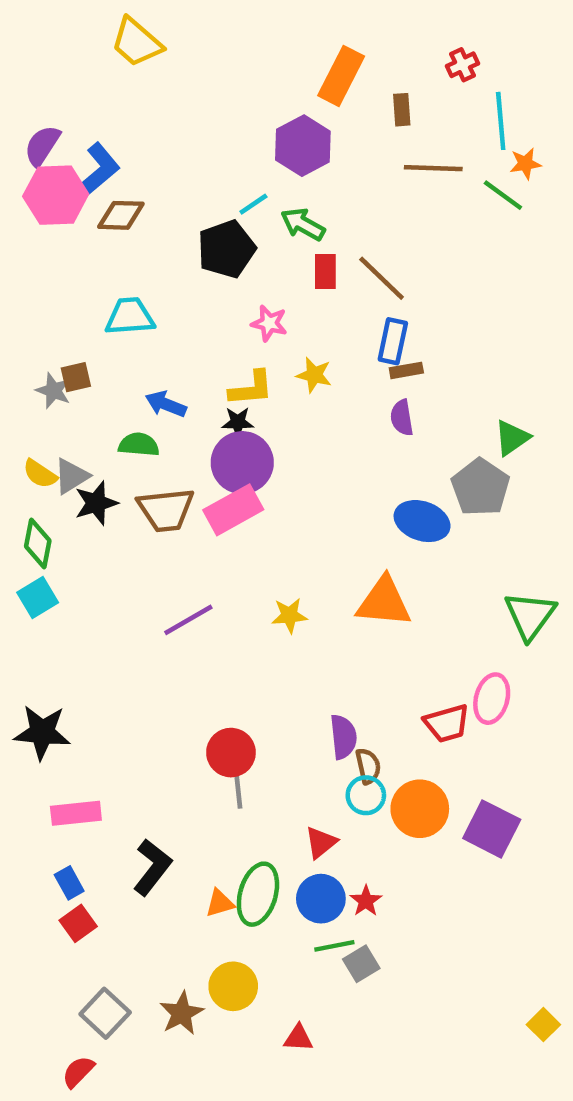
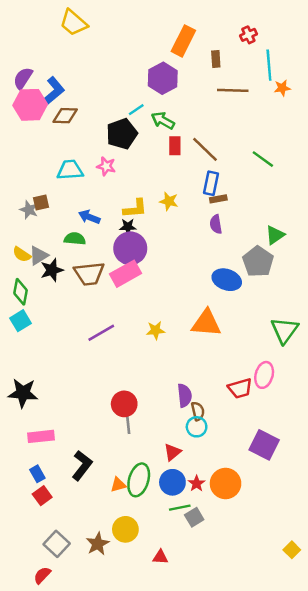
green line: (503, 195) -> (263, 159), moved
pink star: (269, 323) -> (106, 166), moved
orange circle: (420, 809) -> (226, 484), moved

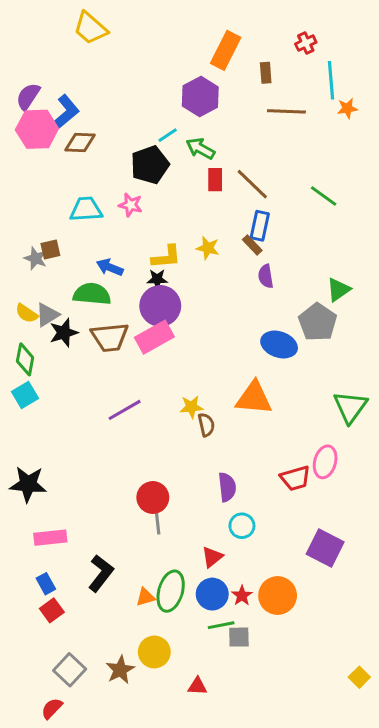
brown rectangle: (218, 199) -> (252, 245), moved, turned 56
green semicircle: (75, 239) -> (92, 294), size x1.4
brown semicircle: (198, 411) -> (206, 425), moved
gray square: (194, 517) -> (239, 637), turned 30

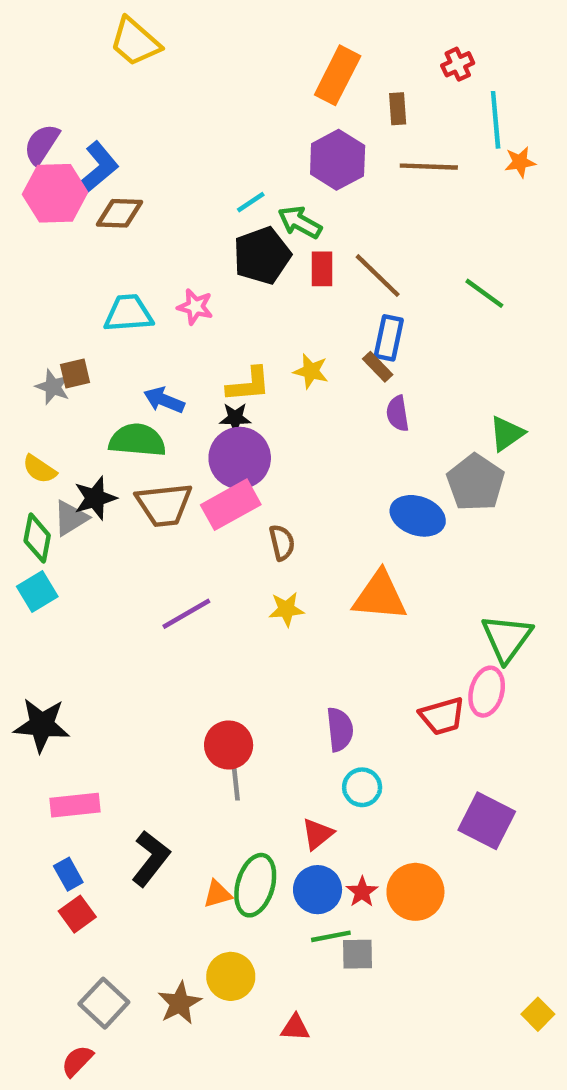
purple hexagon: (200, 97) -> (338, 160), moved
black pentagon: (150, 165) -> (262, 256), moved
gray triangle: (47, 315) -> (71, 518), moved
green triangle: (350, 407) -> (507, 638), moved
brown semicircle: (206, 425) -> (282, 543), moved

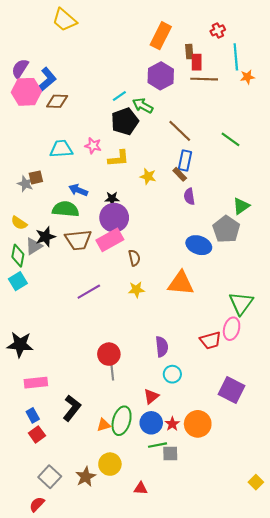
red rectangle: (322, 269) -> (197, 62), moved
yellow L-shape: (249, 385) -> (118, 158), moved

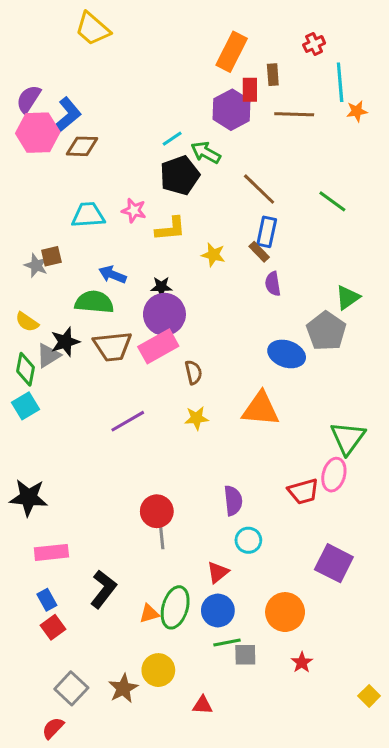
red rectangle: (197, 62) -> (250, 90), moved
red star: (172, 424) -> (302, 662), moved

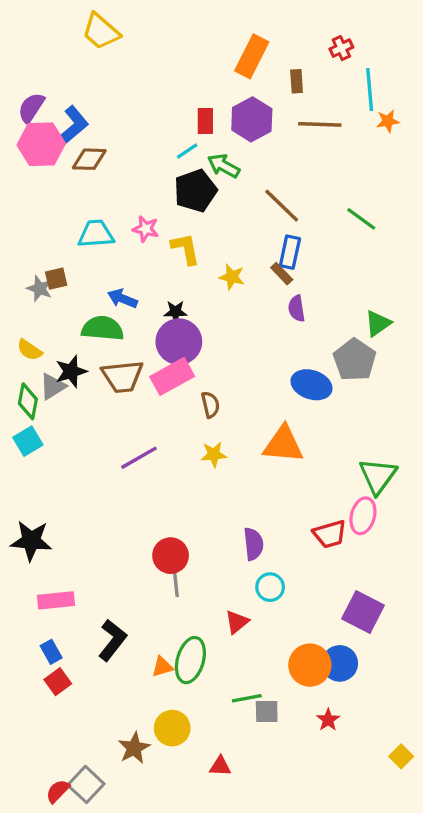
red rectangle: (250, 90) -> (205, 121), moved
yellow L-shape: (171, 229) -> (185, 249), turned -96
blue circle: (218, 610) -> (340, 663), moved
gray square: (71, 688) -> (86, 784), moved

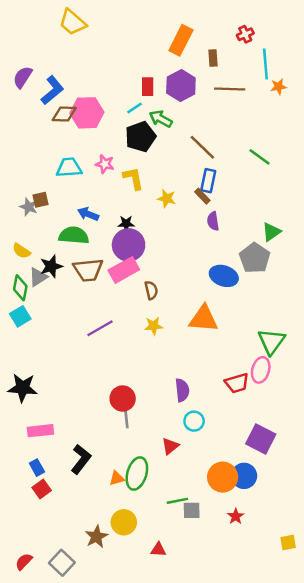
pink hexagon: (41, 144) -> (87, 113), moved
yellow square: (401, 756) -> (288, 543), turned 35
red semicircle: (58, 791) -> (24, 562), moved

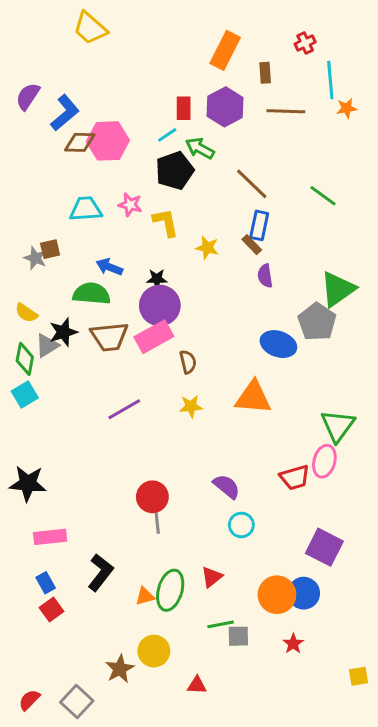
green triangle: (271, 232) -> (338, 289), size x1.5
purple semicircle: (182, 390) -> (227, 486), turned -45
red triangle: (170, 446) -> (212, 577), moved

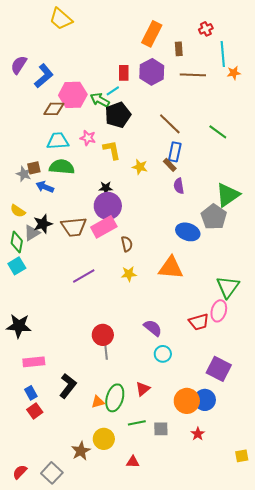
brown diamond: (80, 142) -> (54, 109), moved
green arrow: (200, 148) -> (100, 100), moved
blue arrow: (109, 267) -> (45, 187), moved
green semicircle: (92, 294) -> (62, 167), moved
green line: (221, 624) -> (137, 423), moved

